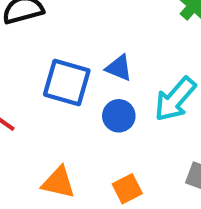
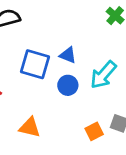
orange square: (127, 189) -> (94, 131), moved

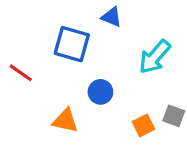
blue triangle: (68, 55) -> (112, 17), moved
blue circle: (68, 85) -> (100, 92), moved

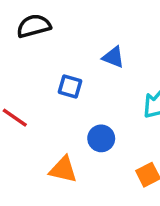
blue square: (72, 44) -> (70, 86), size x0.6

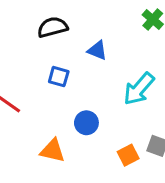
black semicircle: (34, 26) -> (53, 27), moved

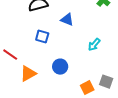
cyan arrow: (139, 89) -> (94, 45), size x0.6
orange triangle: (53, 151) -> (28, 74), moved, turned -42

